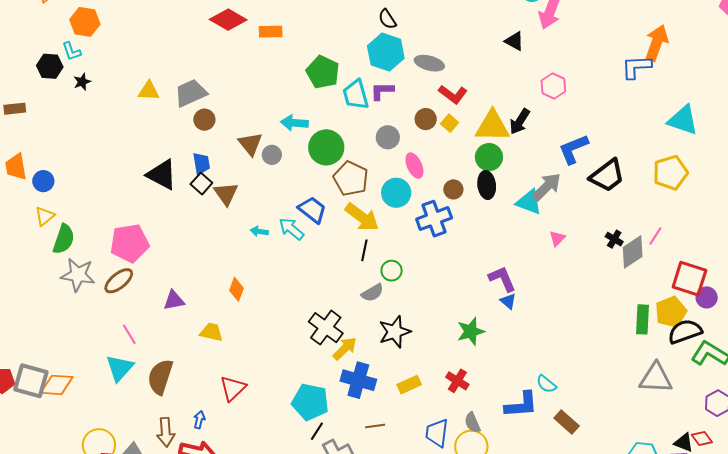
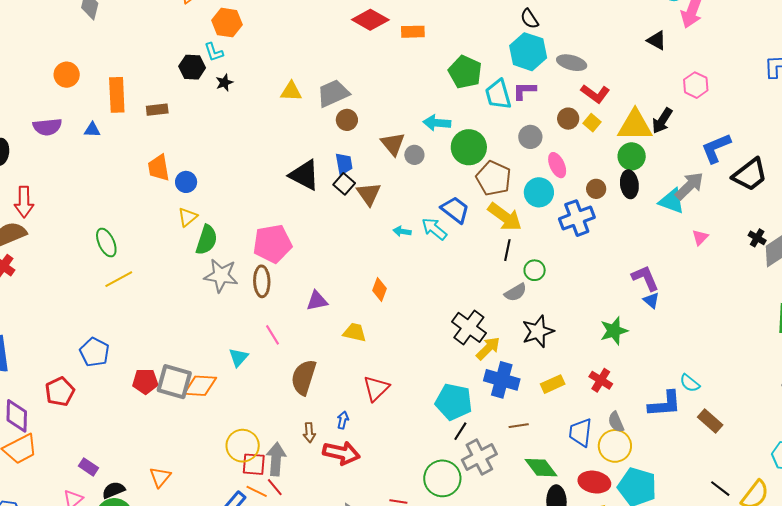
brown ellipse: (119, 281) -> (262, 281), turned -52
cyan triangle: (120, 368) -> (238, 357), moved, size x0.7
brown arrow: (166, 432) -> (309, 433), size x0.7

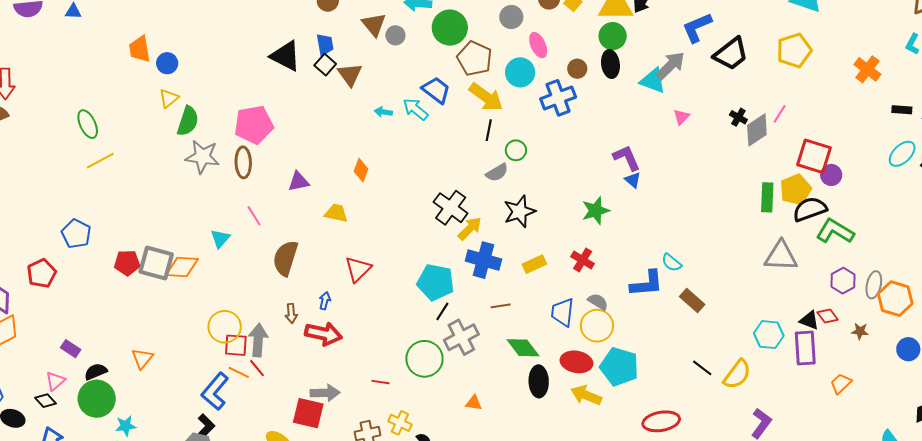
gray semicircle: (616, 422) -> (598, 302), turned 145

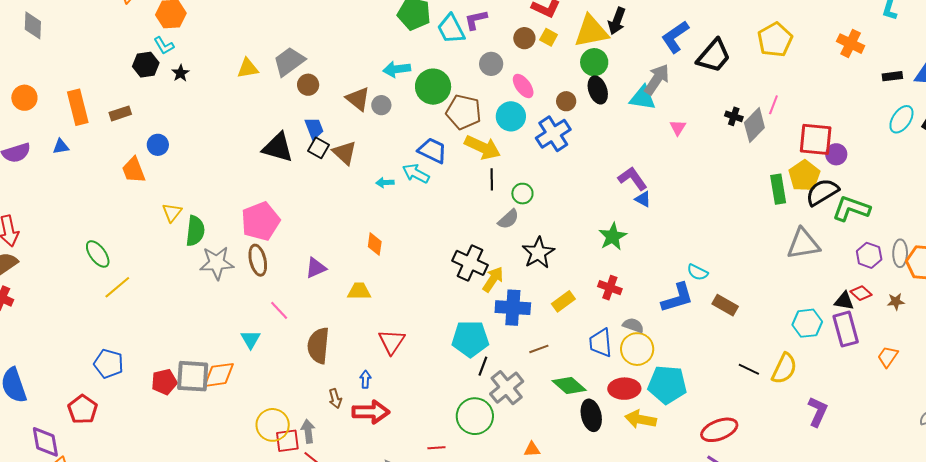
blue circle: (167, 63) -> (158, 145), moved
gray arrow: (258, 340) -> (308, 431), size x0.7

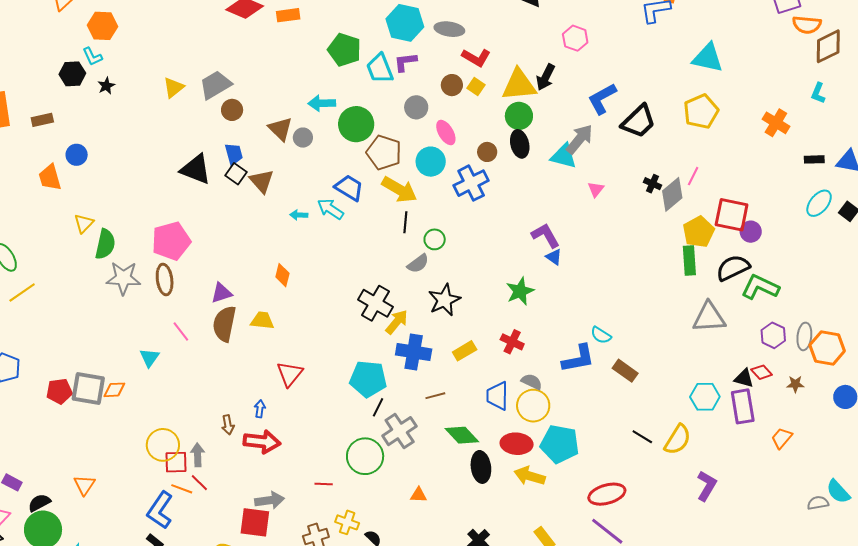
yellow triangle: (248, 68) -> (174, 88), turned -35
yellow pentagon: (804, 176) -> (699, 232), moved
brown semicircle: (318, 345) -> (224, 324), moved
orange diamond: (219, 375) -> (114, 390), size x0.7

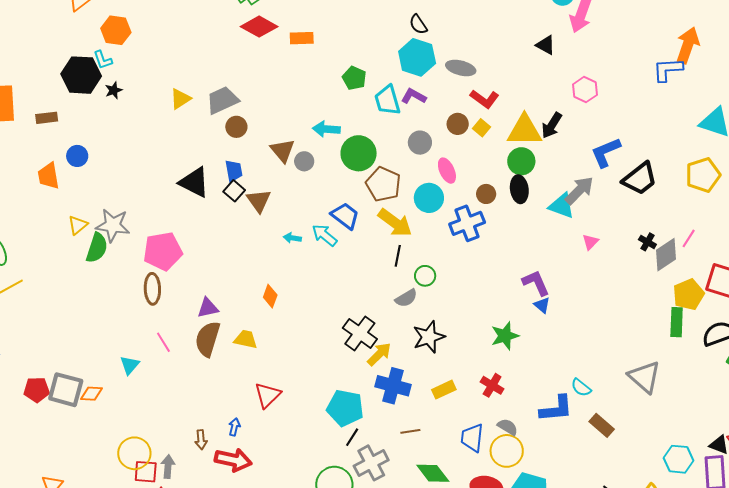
green pentagon: (344, 50) -> (354, 78), size x0.7
purple L-shape: (405, 62) -> (414, 96), turned 30
black hexagon: (72, 74) -> (81, 75), size x1.5
gray star: (123, 278) -> (113, 225), moved
gray triangle: (709, 317) -> (645, 377), moved, turned 39

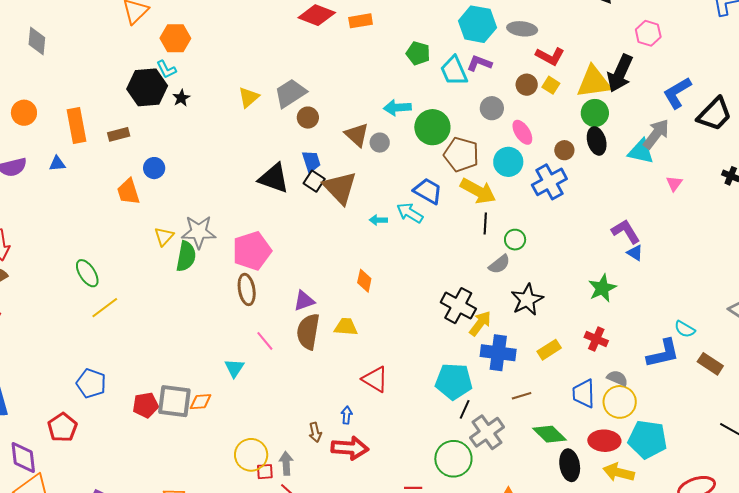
black arrow: (552, 125) -> (620, 73), size x1.4
brown triangle: (259, 201) -> (340, 188), size x1.4
red triangle: (268, 395) -> (375, 379), turned -36
red square: (146, 472) -> (265, 472), size x0.7

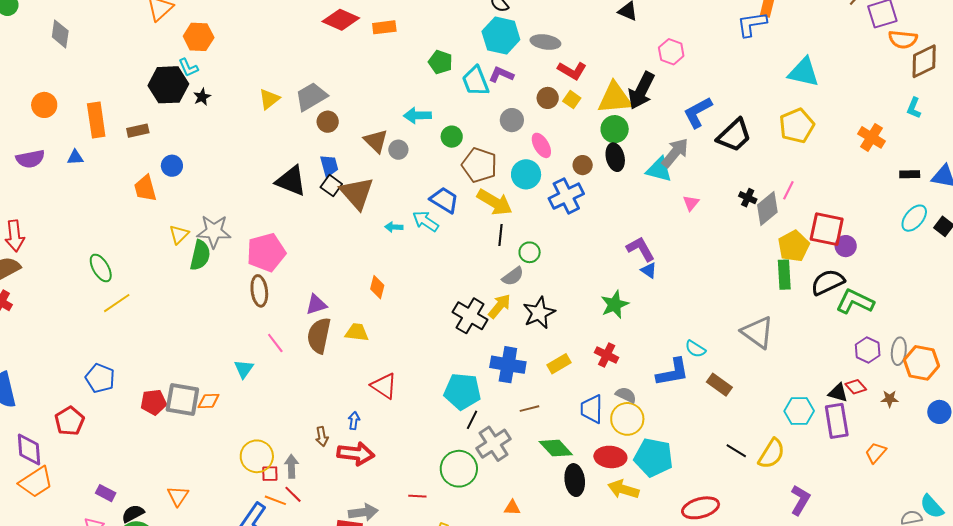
green circle: (432, 127) -> (452, 137), size x0.6
yellow arrow: (480, 323) -> (500, 306), moved

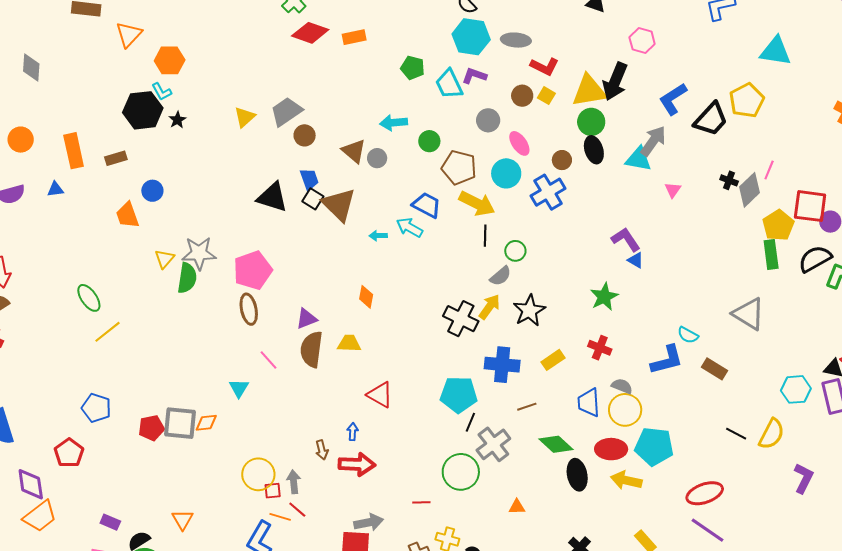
yellow pentagon: (797, 126) -> (747, 100), moved

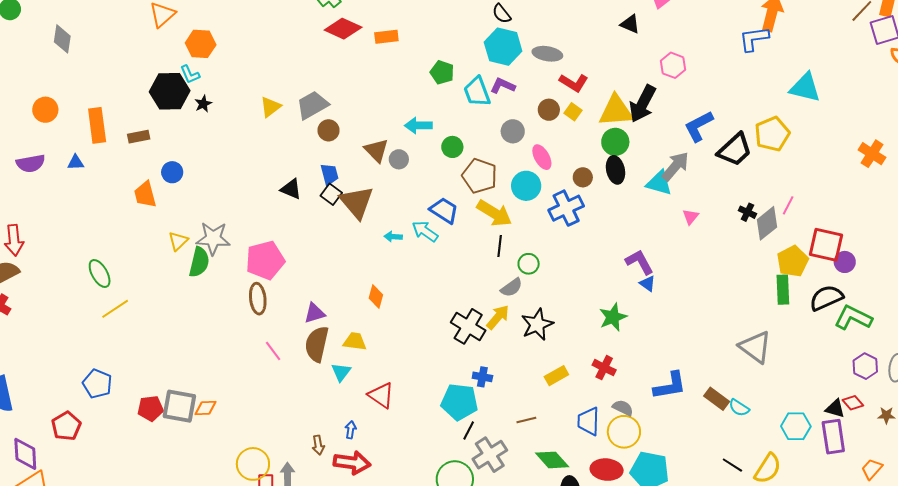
black triangle: (272, 197) -> (291, 189), size x0.7
cyan semicircle: (688, 335) -> (739, 408), moved
blue cross: (502, 365) -> (482, 377), moved, size x0.6
cyan triangle: (239, 388) -> (341, 372), moved

